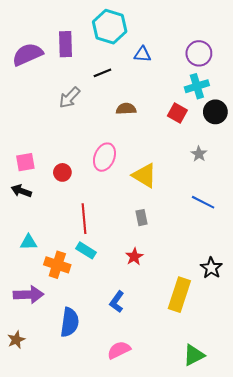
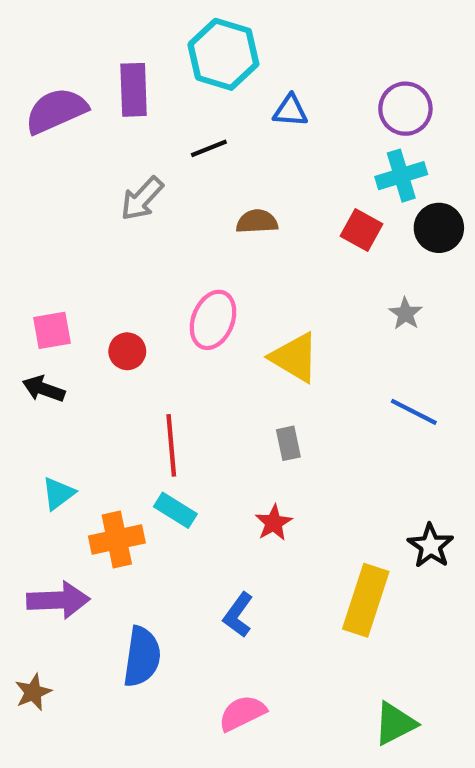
cyan triangle: (29, 242) -> (58, 493), turned -36
orange cross: (57, 265) -> (117, 540), turned -30

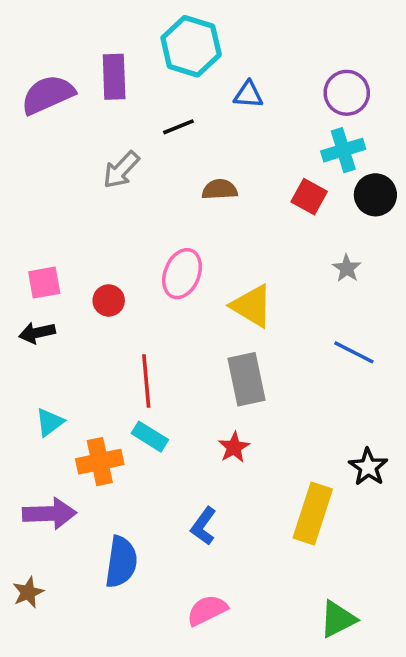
black arrow: (44, 389) -> (37, 333), turned -32
gray rectangle: (288, 443) -> (247, 379), size x1.8

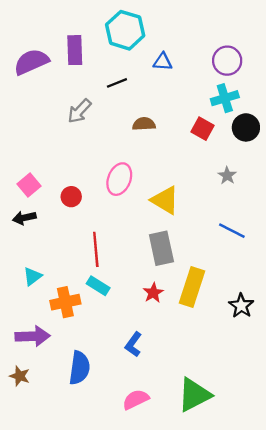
pink square: (44, 283) -> (29, 185), turned -30
yellow rectangle: (313, 514) -> (192, 287), moved
brown star: (28, 592) -> (20, 376), moved, turned -30
green triangle: (338, 619) -> (194, 395), moved, size x1.4

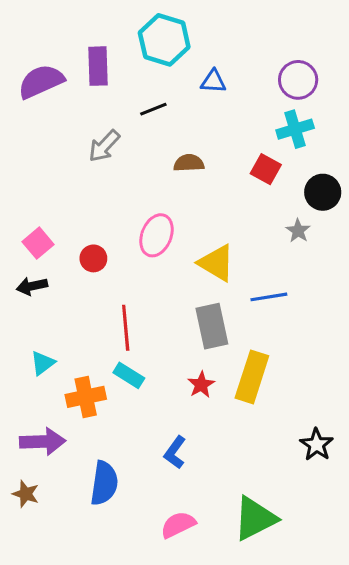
black circle: (246, 127) -> (323, 192), moved
blue line: (232, 231) -> (269, 297), moved, turned -36
black star: (241, 306) -> (317, 445), moved

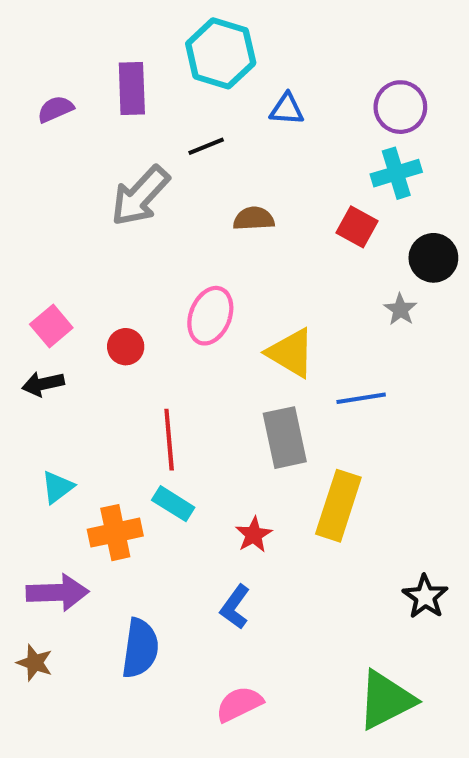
purple semicircle: (41, 81) -> (55, 109), size x0.6
gray arrow: (104, 146) -> (140, 196), size x1.4
red star: (201, 385) -> (254, 535), moved
green triangle: (255, 519) -> (386, 700), moved

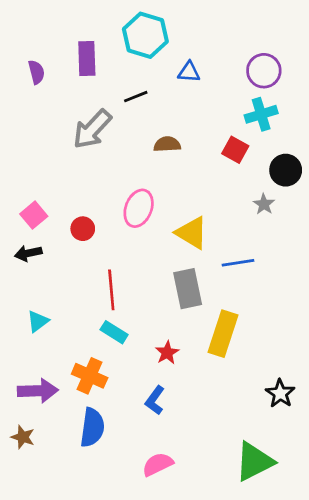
purple semicircle: (55, 109) -> (36, 72), turned 100
orange cross: (115, 533) -> (90, 376), moved, turned 36

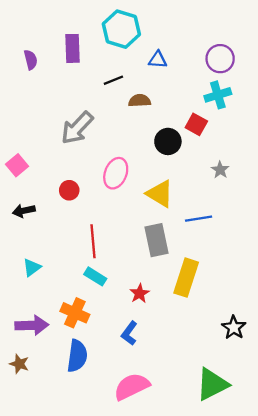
gray arrow: (92, 129) -> (77, 128), moved
brown semicircle: (167, 144) -> (140, 101), moved
black circle: (286, 170) -> (168, 141), moved
pink square: (34, 215) -> (17, 165), moved
pink semicircle: (158, 464) -> (132, 387), size x1.4

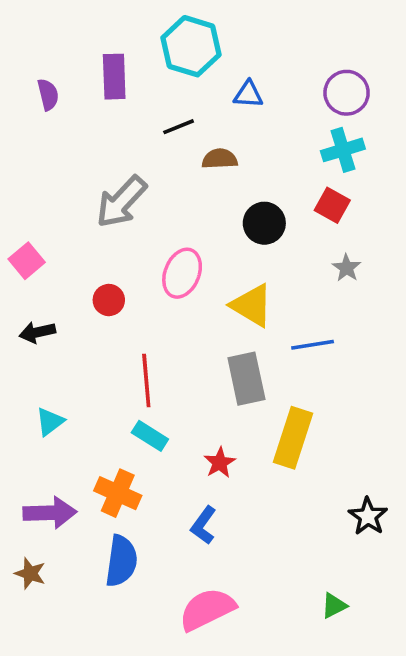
red square: (196, 124) -> (332, 205), moved
green triangle: (212, 384) -> (334, 606), size x0.5

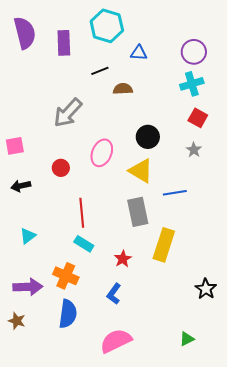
purple semicircle: (48, 94) -> (25, 33), moved, size x1.8
red square: (332, 205) -> (198, 118), moved
black circle: (264, 223) -> (148, 137), moved
pink square: (27, 261) -> (15, 146), turned 30

